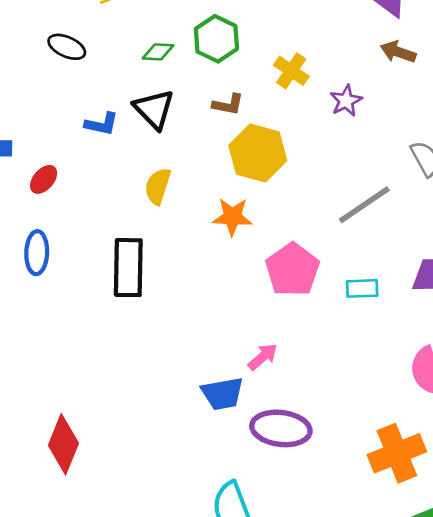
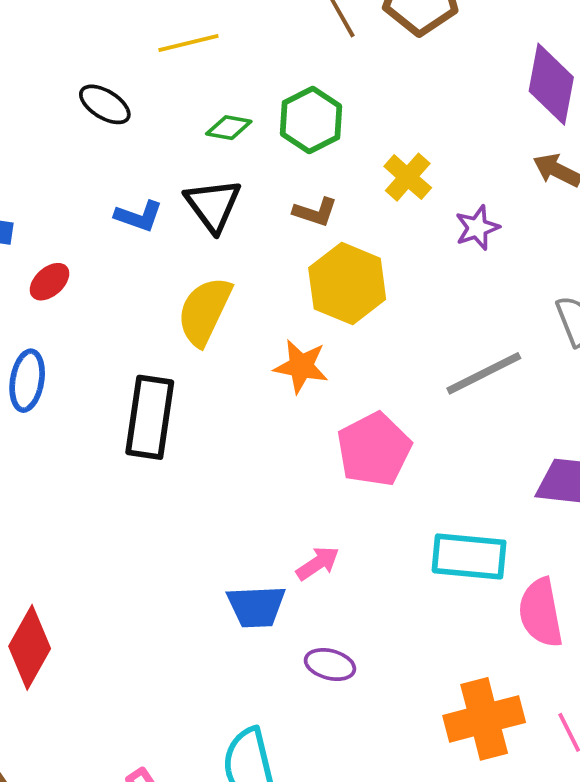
yellow semicircle: (158, 186) -> (204, 311), size x1.4
cyan rectangle: (362, 288) -> (469, 556), moved, size x1.6
purple ellipse: (281, 428) -> (330, 665), size x0.6

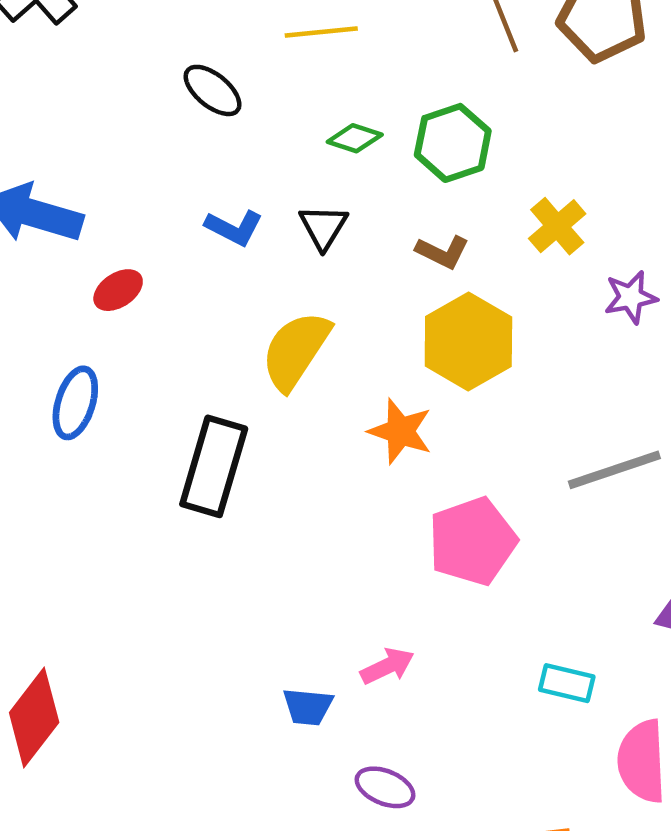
black triangle: (213, 205) -> (323, 227), size x0.7
cyan rectangle: (469, 556) -> (567, 683), size x0.6
blue trapezoid: (256, 606) -> (308, 707), size x0.7

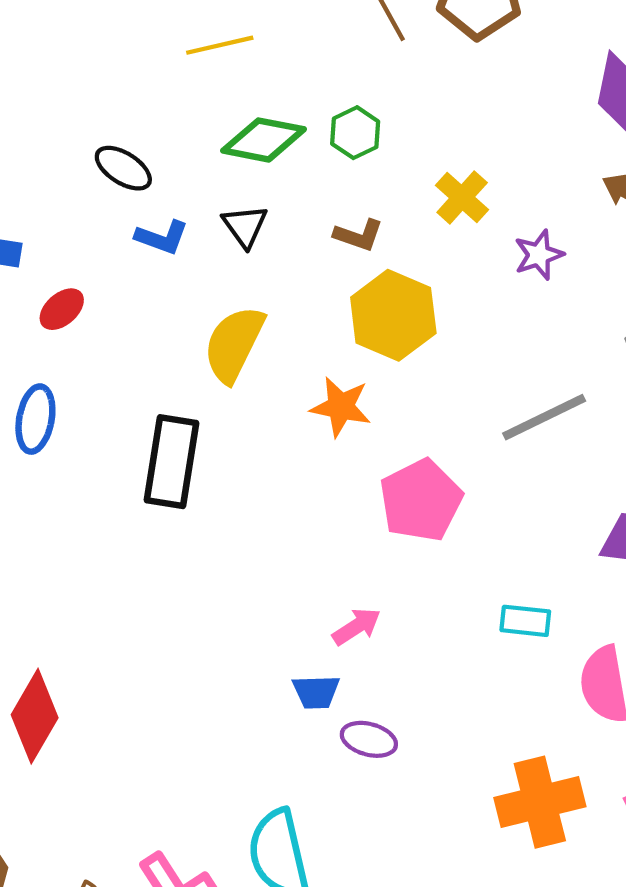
black ellipse: (213, 90) -> (123, 168), moved
green diamond: (355, 138) -> (263, 140), size x1.6
green hexagon: (453, 143) -> (355, 133), size x0.7
blue trapezoid: (308, 707) -> (316, 692), moved

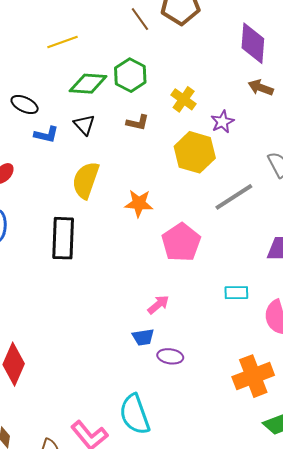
green hexagon: (355, 133) -> (130, 75), size x1.4
yellow hexagon: (393, 315) -> (195, 152), moved

